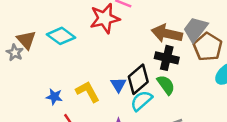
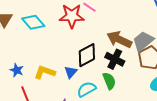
black diamond: (138, 79) -> (87, 55), moved
yellow L-shape: (88, 92) -> (45, 72), turned -55

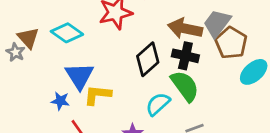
blue triangle: (71, 72) -> (79, 76), moved, size x1.6
green semicircle: (109, 81) -> (185, 86), size x1.4

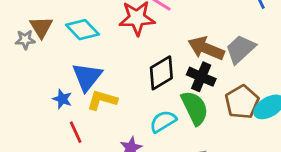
brown pentagon: (231, 43) -> (242, 102), moved
gray star: (15, 52) -> (25, 40), turned 30

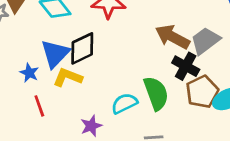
black diamond: (161, 73) -> (82, 48), moved
black cross: (201, 77) -> (186, 66), moved

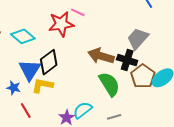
brown arrow: (172, 37) -> (101, 56), moved
cyan semicircle: (124, 103) -> (83, 110), moved

